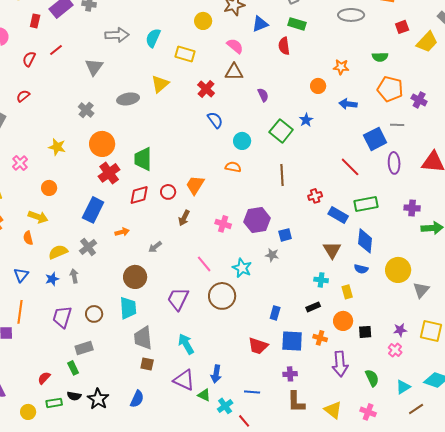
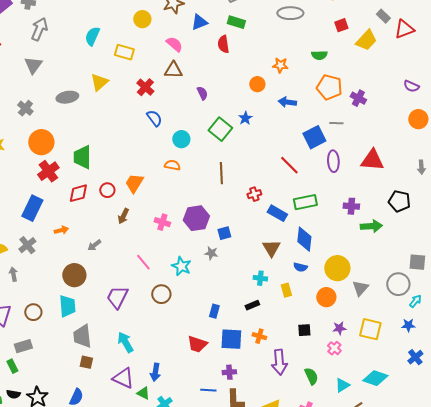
gray arrow: (117, 35) -> (39, 29), moved, turned -65
brown circle: (222, 296) -> (161, 294), size x0.7
orange circle: (343, 321) -> (326, 297), moved
blue line: (252, 392) -> (208, 390), moved

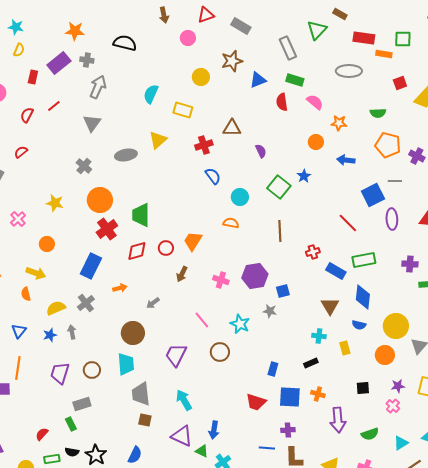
pink semicircle: (174, 44) -> (315, 102), moved
red cross: (145, 87) -> (204, 145), turned 30
green semicircle: (311, 376) -> (370, 434), turned 96

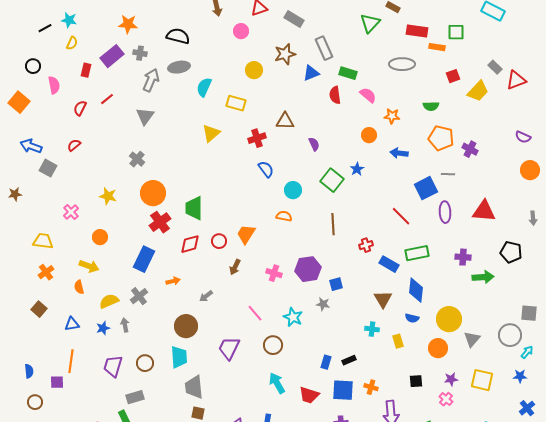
gray rectangle: (288, 48) -> (324, 48), moved
gray ellipse: (126, 155) -> (179, 67), moved
blue triangle: (19, 331) -> (72, 324), turned 42
black rectangle: (311, 363) -> (349, 360), moved
cyan arrow: (184, 400) -> (277, 383), moved

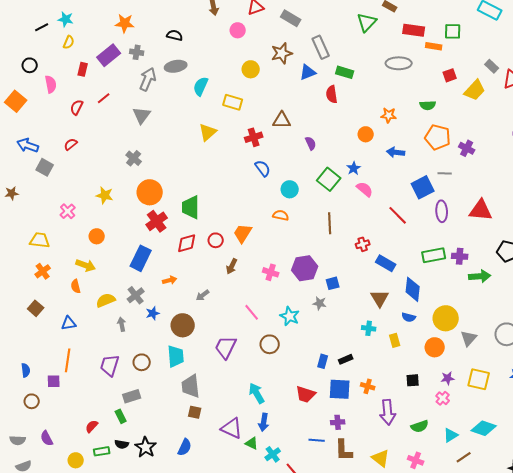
black semicircle: (178, 36) -> (175, 35), size x0.7
pink semicircle: (368, 95) -> (365, 189), moved
green rectangle: (417, 253) -> (434, 255), moved
blue star: (103, 328) -> (153, 313), moved
cyan arrow: (277, 383) -> (257, 393), moved

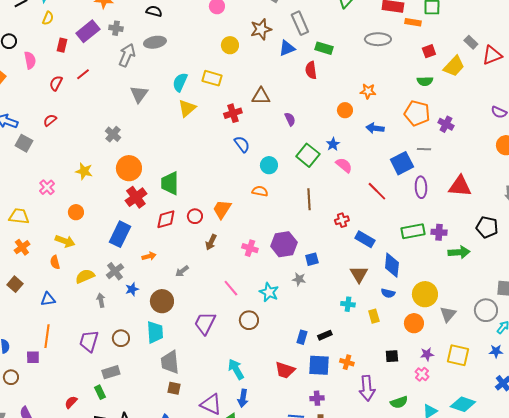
cyan semicircle: (201, 86) -> (180, 82), moved
green semicircle: (428, 105) -> (425, 81), moved
gray triangle: (142, 115) -> (139, 94), moved

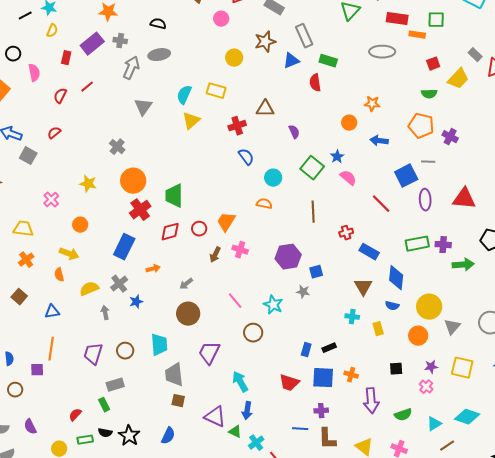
pink cross: (250, 248) -> (240, 250), moved
brown circle: (162, 301) -> (188, 314), moved
purple trapezoid: (205, 323) -> (209, 353), moved

